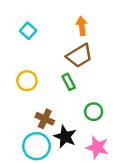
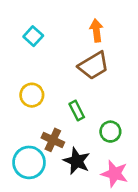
green rectangle: (69, 82) -> (77, 111), moved
cyan circle: (36, 146) -> (29, 162), moved

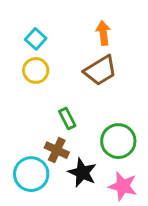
yellow circle: (32, 95) -> (36, 70), moved
green rectangle: (77, 111) -> (67, 119), moved
green circle: (110, 132) -> (118, 141), size x1.5

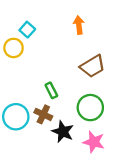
yellow circle: (36, 70) -> (14, 48), moved
brown trapezoid: (100, 70) -> (93, 66), moved
cyan circle: (31, 174) -> (16, 117), moved

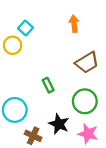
brown cross: (43, 114) -> (33, 136), moved

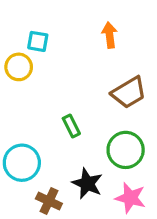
cyan square: (26, 28) -> (38, 41), turned -32

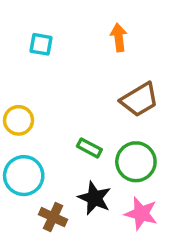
yellow circle: (19, 67) -> (19, 120), moved
green rectangle: (71, 126) -> (89, 148), moved, turned -35

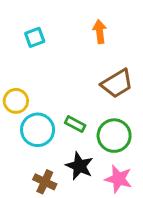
cyan square: (41, 44) -> (35, 37), turned -30
cyan circle: (24, 176) -> (38, 130), moved

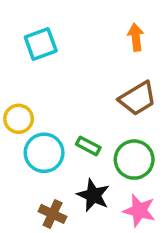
orange arrow: (100, 32) -> (136, 37), moved
cyan square: (35, 37) -> (41, 44), size x1.4

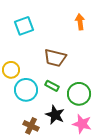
brown trapezoid: (138, 98) -> (55, 58), moved, turned 45

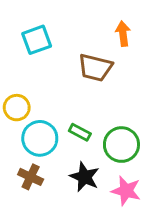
brown trapezoid: (55, 58) -> (95, 68), moved
brown cross: (31, 126) -> (31, 177), moved

